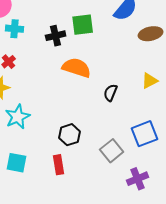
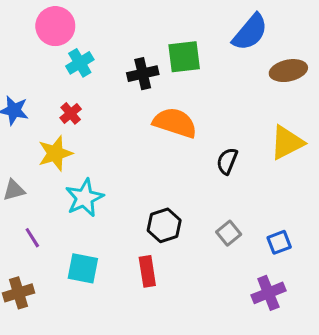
cyan cross: (15, 29) -> (80, 63), turned -36
yellow triangle: (150, 81) -> (287, 143), size x1.4
blue square: (145, 134) -> (279, 242), moved, size x0.6
gray square: (112, 151) -> (229, 233), moved, size x0.7

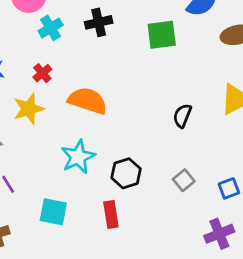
green square: (184, 57) -> (162, 35), moved
black cross: (143, 74) -> (99, 22), moved
orange semicircle: (175, 123) -> (88, 101), moved
cyan star: (84, 198) -> (78, 157), moved

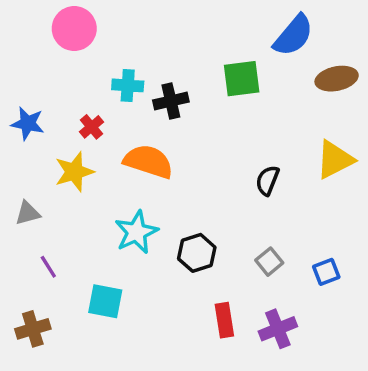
black cross: (99, 22) -> (171, 101), moved
cyan cross: (51, 28) -> (128, 85), moved, turned 35
red rectangle: (111, 214) -> (224, 320), moved
purple cross: (219, 234) -> (278, 329), moved

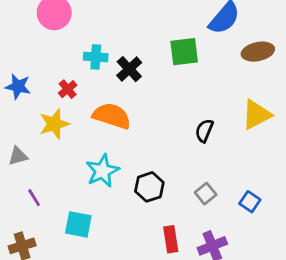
black cross: (171, 101) -> (129, 69), turned -30
blue square: (326, 272) -> (250, 202), turned -35

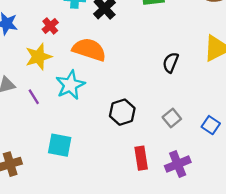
cyan star: (102, 171) -> (70, 85), moved
purple line: (34, 198) -> (34, 97), moved

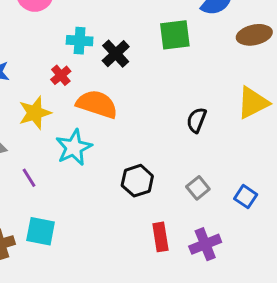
red cross: (50, 26) -> (61, 75), moved
purple line: (34, 97) -> (29, 178), moved
cyan square: (60, 145) -> (41, 231), moved

